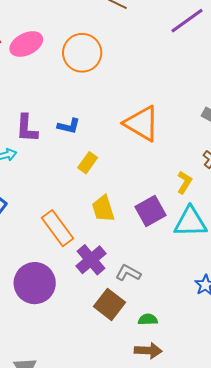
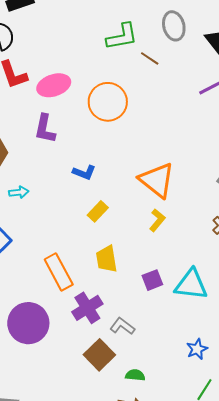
purple L-shape: (27, 128) -> (45, 129), moved
yellow L-shape: (184, 182) -> (157, 220), moved
purple square: (150, 211) -> (152, 280), moved, size x0.7

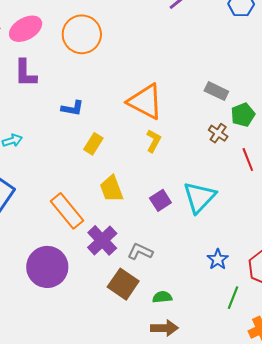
cyan triangle: (191, 285) -> (199, 197), turned -42

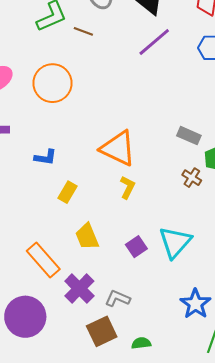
blue star: (218, 259) -> (195, 304), size x1.4
brown square: (123, 284) -> (102, 331), turned 32

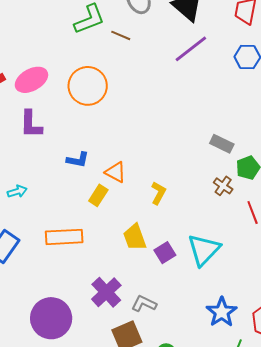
orange triangle: (118, 148) -> (116, 172), moved, size x0.6
yellow trapezoid: (87, 237) -> (135, 237), moved
orange rectangle: (43, 260) -> (64, 237), moved, turned -54

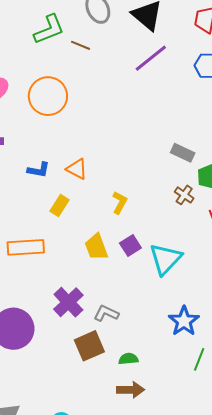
orange triangle: (116, 172) -> (77, 169), moved
purple square: (165, 253) -> (130, 245), moved

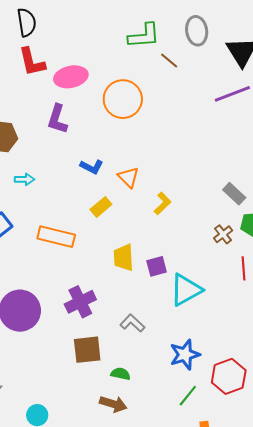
yellow L-shape: (120, 203) -> (162, 203), moved
gray L-shape: (106, 313) -> (132, 323), moved

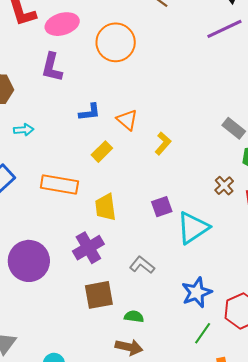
blue L-shape: (92, 167) -> (90, 112), turned -30
brown cross: (223, 234) -> (224, 186), moved
yellow trapezoid: (124, 258) -> (105, 207), moved

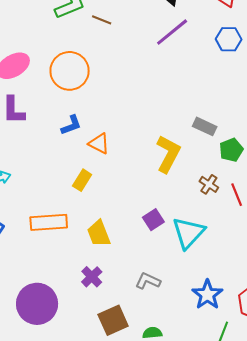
blue L-shape: (90, 112) -> (71, 125), moved
yellow L-shape: (163, 143) -> (168, 154), moved, size x1.6
purple cross: (88, 248) -> (92, 277), size x0.7

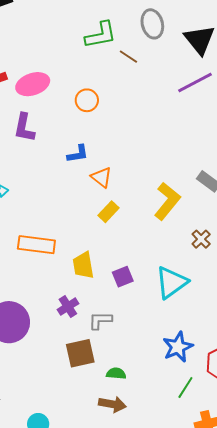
orange circle: (70, 71) -> (87, 100), size x0.6
yellow rectangle: (82, 180) -> (108, 212), moved
purple square: (153, 220) -> (123, 277), moved
gray L-shape: (148, 281) -> (100, 320), moved, turned -35

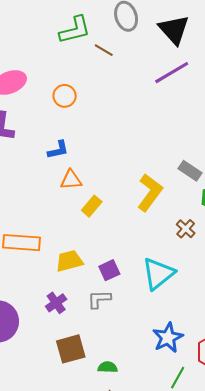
orange triangle: (101, 177) -> (71, 180), moved, turned -40
yellow trapezoid: (83, 265) -> (69, 261), turned 88
gray L-shape: (100, 320) -> (99, 299), moved

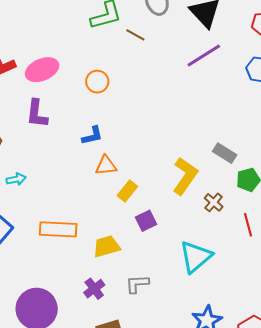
brown cross: (186, 229) -> (214, 202), moved
purple square: (109, 270) -> (146, 221), moved

